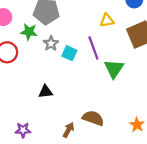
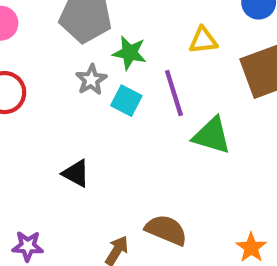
green star: (29, 32) -> (130, 53), moved
green triangle: (114, 69) -> (212, 136), turned -50
black triangle: (46, 92) -> (76, 173), turned 32

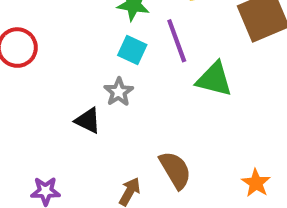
gray star: (91, 80) -> (119, 92), moved
brown semicircle: (166, 230) -> (175, 170), turned 39

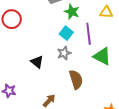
gray star: (119, 92) -> (64, 53), moved
brown semicircle: (175, 170) -> (76, 79), moved

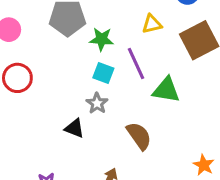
gray star: (64, 53) -> (97, 103), moved

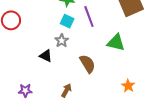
green triangle: (166, 90) -> (116, 43), moved

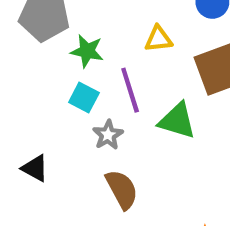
gray star: (62, 41) -> (108, 135), moved
green triangle: (116, 43) -> (177, 121), moved

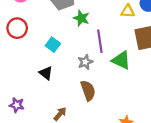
yellow triangle: (158, 39) -> (128, 11), moved
cyan square: (84, 98) -> (53, 45), moved

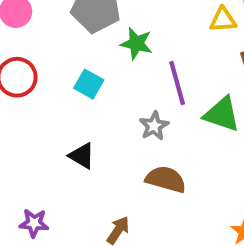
cyan square: (53, 45) -> (89, 84), moved
brown semicircle: (88, 91) -> (166, 179), turned -48

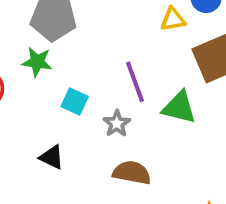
green star: (136, 44) -> (37, 62), moved
cyan square: (89, 84) -> (75, 102), moved

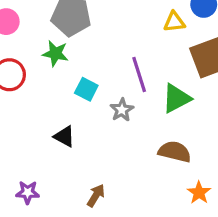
green triangle: (179, 108) -> (176, 98), turned -44
brown semicircle: (132, 173) -> (175, 152), moved

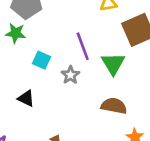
green triangle: (176, 98) -> (113, 64), turned -30

